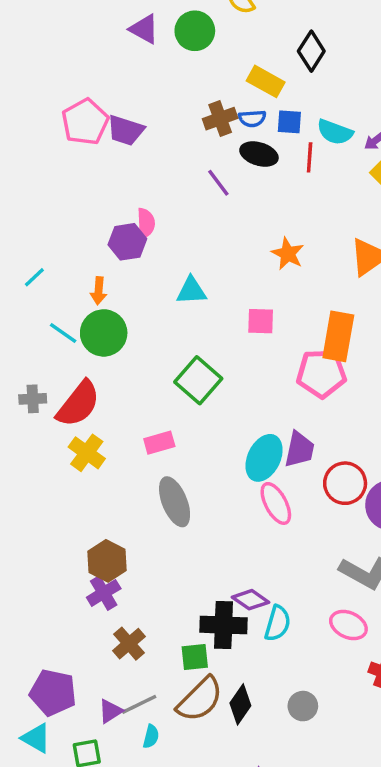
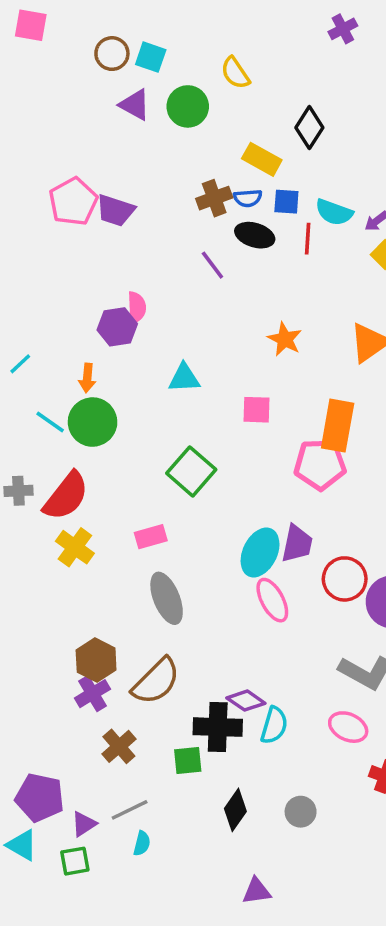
brown semicircle: (200, 699) -> (156, 681), moved
purple triangle: (110, 711) -> (84, 824), moved

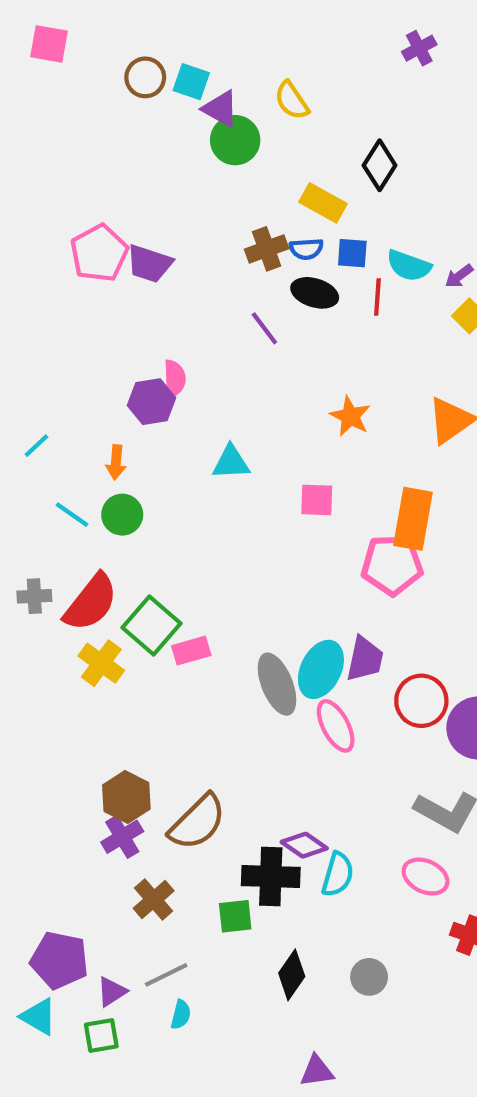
purple triangle: (135, 105) -> (221, 109), moved
green circle: (93, 422) -> (122, 515), size x0.7
green square: (191, 471) -> (151, 625), moved
gray ellipse: (167, 598) -> (277, 684), moved

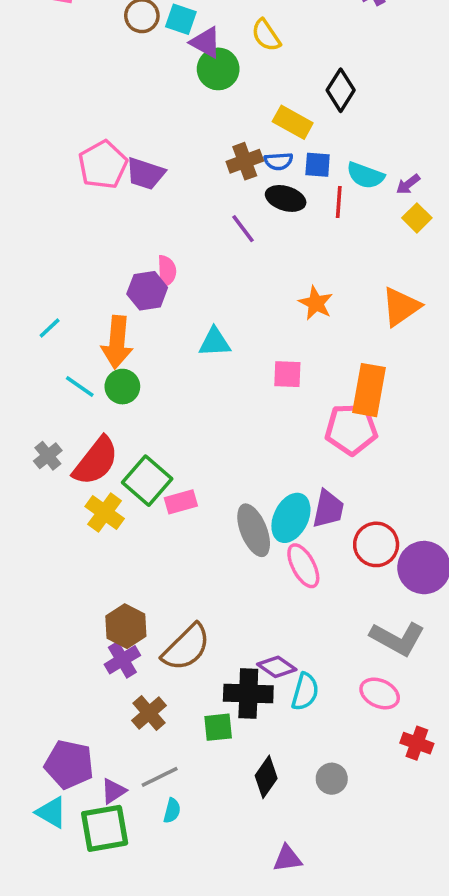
orange arrow: (116, 462) -> (117, 342), size x1.8
gray cross: (34, 596) -> (48, 456), turned -36
green square: (101, 1035) -> (105, 828), size x1.6

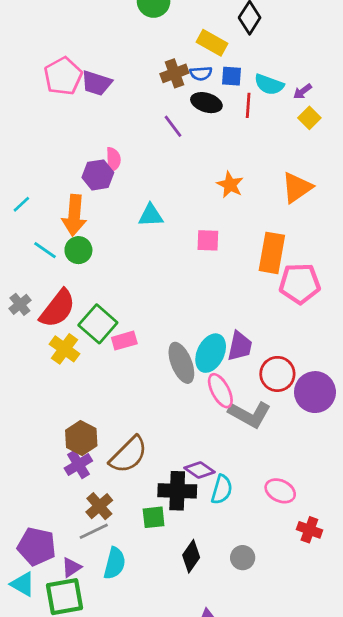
pink pentagon: (351, 429) -> (300, 284), moved
gray L-shape: (397, 638) -> (250, 414), moved
gray line: (160, 777) -> (94, 531), moved
cyan semicircle: (172, 811) -> (115, 563), moved, size x1.6

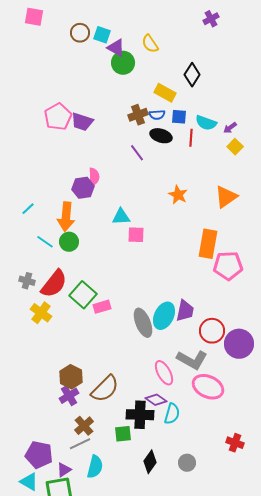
pink square: (208, 240) -> (136, 235), moved
gray cross: (20, 304) -> (27, 281), turned -35
yellow cross: (64, 349) -> (41, 313), moved
pink ellipse: (220, 391) -> (164, 373), moved
pink ellipse: (280, 491) -> (208, 387), moved, size x1.4

